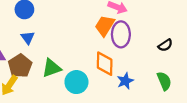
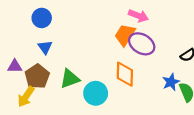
purple ellipse: (121, 34) -> (142, 44), turned -60
blue star: (125, 81) -> (171, 82), moved

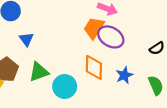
blue triangle: (45, 47) -> (26, 39), moved
blue star: (171, 82) -> (124, 75), moved

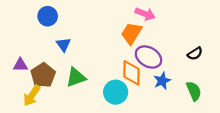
purple ellipse: (111, 37) -> (148, 57), moved
cyan circle: (65, 86) -> (116, 92), moved

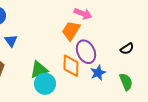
purple ellipse: (148, 57) -> (86, 52), turned 35
green triangle: (76, 77) -> (39, 70), moved
cyan circle: (116, 92) -> (45, 84), moved

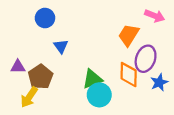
pink arrow: (83, 14) -> (155, 16), moved
purple ellipse: (86, 52) -> (146, 59), turned 45

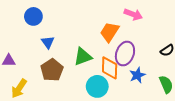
brown pentagon: (40, 77) -> (52, 70), moved
green triangle: (92, 79) -> (83, 57), moved
cyan circle: (99, 95) -> (97, 86), moved

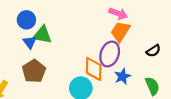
blue circle: (33, 16) -> (26, 20), moved
orange trapezoid: (110, 32) -> (120, 32), moved
green triangle: (83, 57) -> (42, 35), moved, turned 30

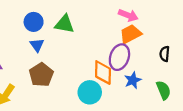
orange trapezoid: (120, 32) -> (130, 34), turned 30
green triangle: (42, 35) -> (64, 24), moved
black semicircle: (153, 51) -> (165, 54), turned 128

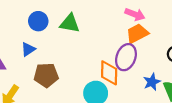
blue triangle: (37, 45) -> (28, 49), moved, turned 32
brown pentagon: (41, 75) -> (46, 75), turned 30
blue star: (133, 80) -> (152, 82), moved

